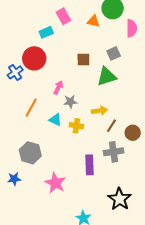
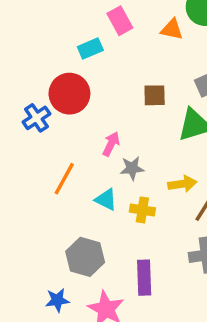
gray hexagon: (30, 153) -> (85, 257), moved
purple rectangle: (89, 165) -> (144, 278), moved
blue star: (14, 179) -> (57, 300), moved

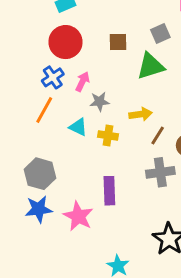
red circle: (69, 94) -> (66, 42), moved
blue cross: (36, 118) -> (53, 77), moved
gray hexagon: (85, 257) -> (40, 174), moved
blue star: (57, 300) -> (39, 209), size x1.4

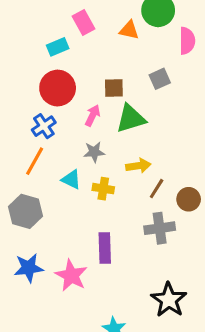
green triangle: (150, 66) -> (131, 118), moved
pink arrow: (82, 82) -> (93, 115), moved
gray hexagon: (40, 174) -> (26, 211), moved

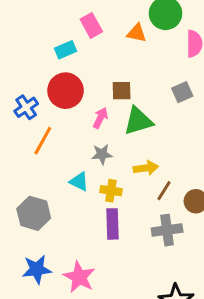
gray square: (160, 79) -> (182, 92), moved
blue cross: (44, 126) -> (26, 107), moved
orange line: (35, 161) -> (43, 141), moved
purple rectangle: (105, 248) -> (112, 224), moved

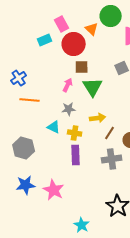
orange triangle: (137, 33) -> (92, 29), turned 32
red circle: (66, 91) -> (74, 44), moved
green triangle: (138, 121) -> (93, 87), turned -45
orange line: (43, 141) -> (30, 100), turned 66

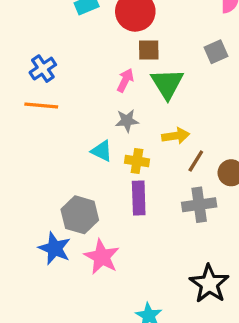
orange line: (30, 100) -> (41, 106), moved
gray hexagon: (24, 148) -> (80, 215), moved
blue star: (26, 185) -> (55, 248), turned 30

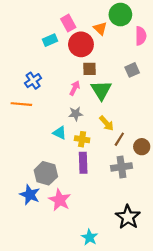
blue cross: (43, 69) -> (33, 81), moved
yellow arrow: (176, 136) -> (107, 123), turned 56

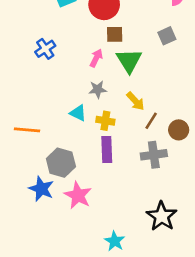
orange line: (21, 104) -> (27, 130), moved

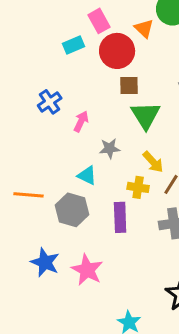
pink arrow: (96, 58) -> (81, 121), moved
yellow cross: (105, 121) -> (138, 187), moved
gray hexagon: (61, 163) -> (72, 210), moved

